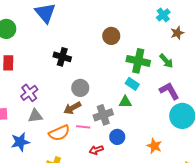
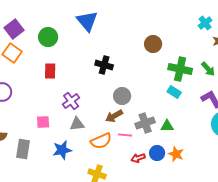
green triangle: (125, 102) -> (167, 126), moved
blue circle: (117, 137) -> (157, 153), moved
orange star: (154, 146) -> (176, 154), moved

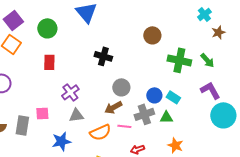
cyan rectangle: (174, 92) -> (173, 97), moved
gray rectangle: (23, 149) -> (22, 125), moved
blue circle: (157, 153) -> (154, 95), moved

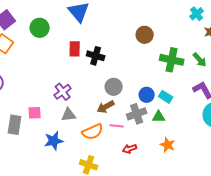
red rectangle: (49, 62) -> (75, 49), moved

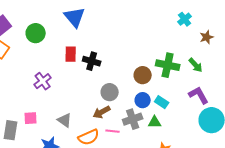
cyan cross: (197, 14) -> (185, 19), moved
brown circle: (145, 35) -> (143, 75), moved
purple cross: (63, 92) -> (43, 81), moved
gray triangle: (69, 115) -> (65, 120), turned 42

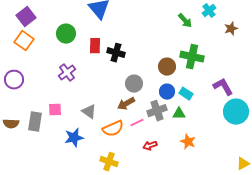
green circle: (36, 33) -> (66, 34), moved
green arrow: (196, 65) -> (185, 21), moved
pink line: (113, 131) -> (137, 123), turned -32

